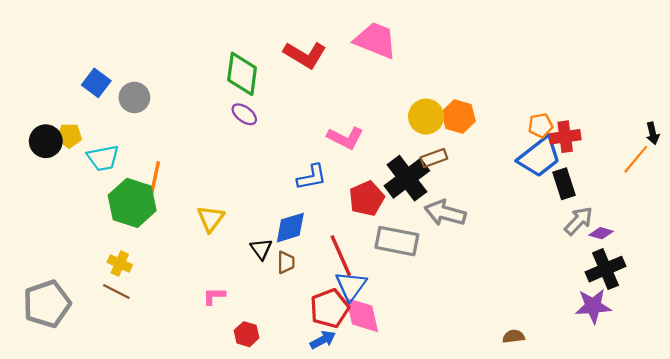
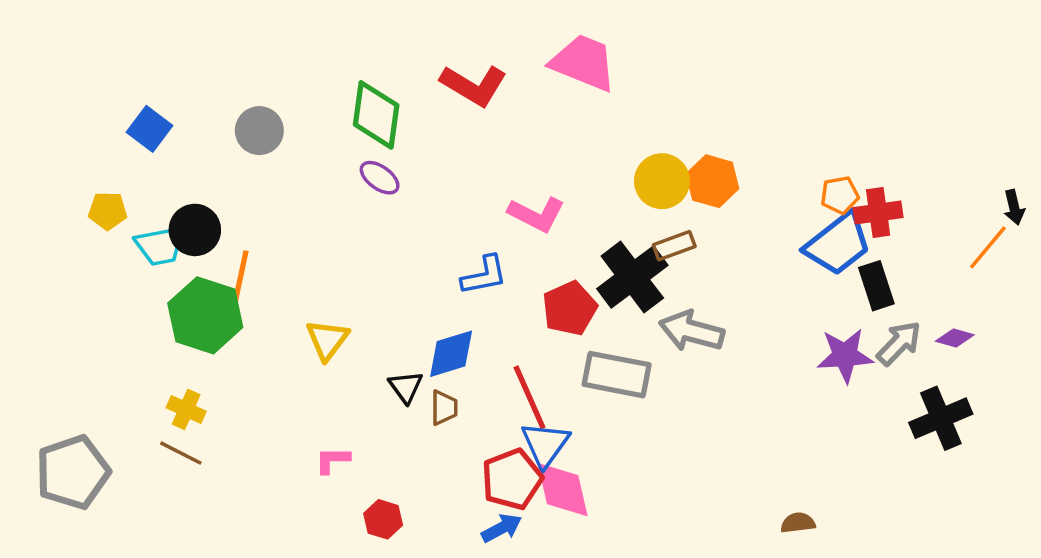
gray circle: (134, 97) -> (259, 131), moved
black circle: (46, 141) -> (195, 230), moved
purple diamond: (601, 233) -> (955, 338), moved
purple star: (593, 306) -> (845, 355), moved

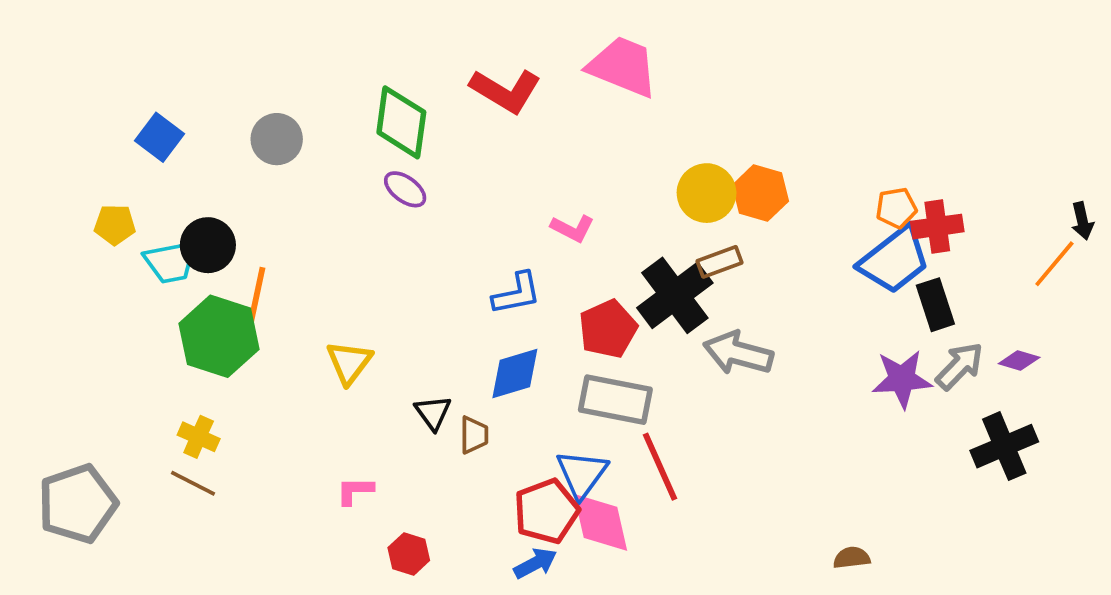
pink L-shape: (536, 214) -> (573, 228), size x0.7
blue diamond: (451, 354) -> (515, 374), moved
gray rectangle: (617, 375) -> (615, 400), moved
red line: (529, 397) -> (660, 467), moved

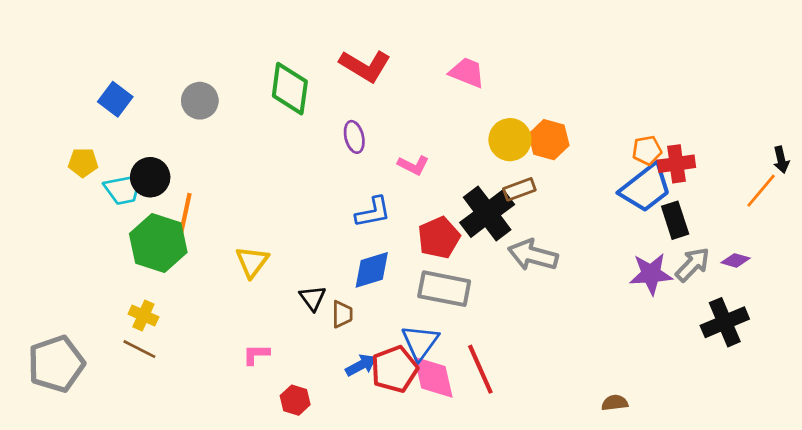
pink trapezoid: (623, 67) -> (467, 72), moved, size x0.7
purple ellipse: (405, 189) -> (354, 137), moved, turned 40
red line: (660, 467) -> (480, 369), moved
blue arrow: (535, 563) -> (361, 365), moved

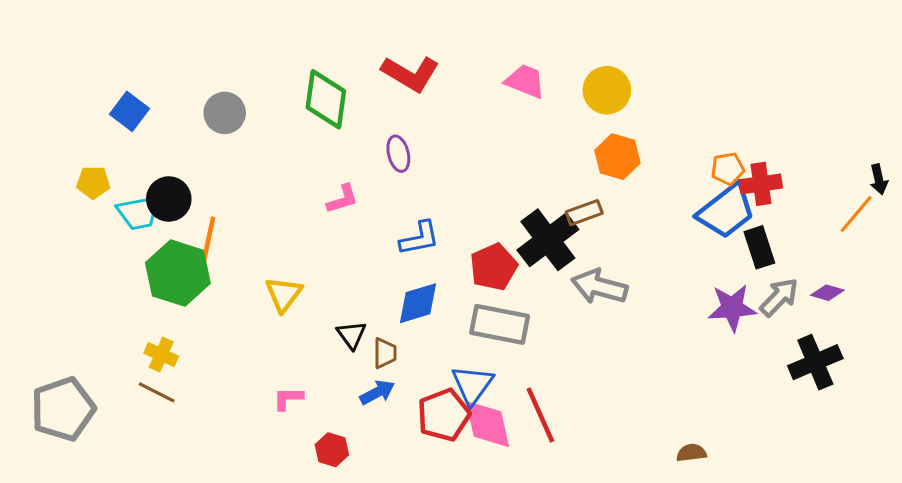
yellow circle: (510, 140) -> (607, 90), moved
pink L-shape: (413, 165) -> (342, 199), moved, turned -44
blue arrow: (361, 365) -> (377, 392), moved

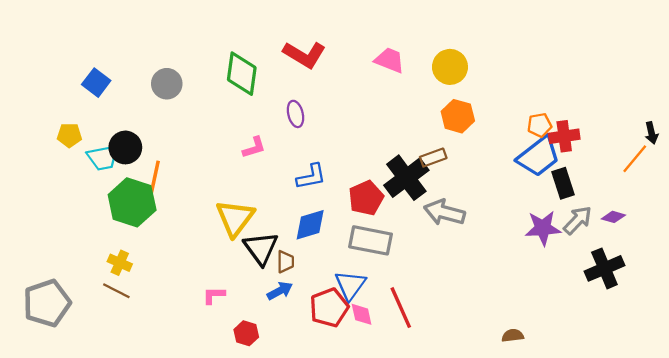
yellow triangle: (284, 294) -> (235, 218), moved, size x1.4
black triangle: (352, 335) -> (261, 248), size x1.6
pink diamond: (487, 424) -> (362, 314), size x0.6

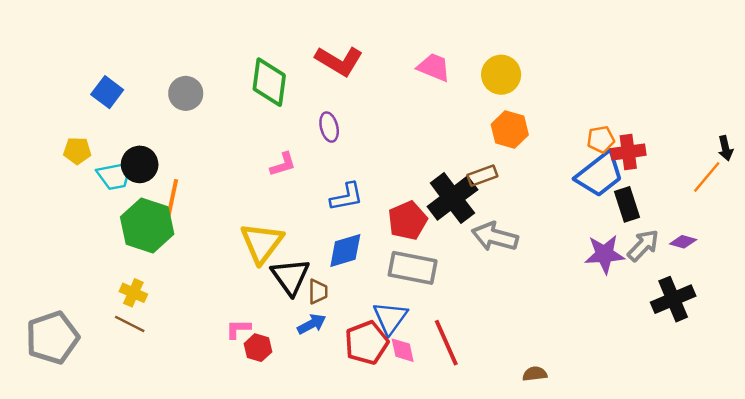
red hexagon: (246, 333) -> (258, 348), moved
brown semicircle: (513, 336) -> (535, 374), moved

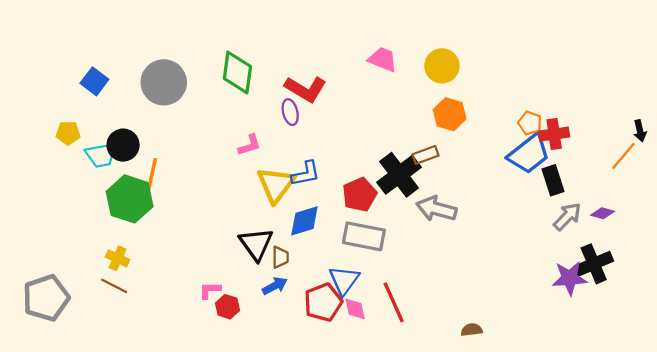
red L-shape: (339, 61) -> (306, 89), moved
gray circle: (186, 93) -> (164, 82), size x1.5
orange pentagon: (601, 139) -> (530, 123), turned 30
yellow triangle: (262, 243) -> (276, 185), moved
purple star: (605, 254) -> (570, 278), moved

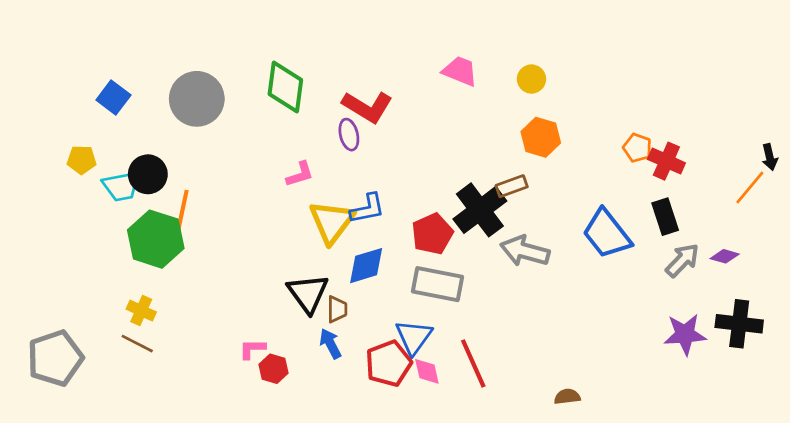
yellow circle: (442, 66) -> (531, 79), size x0.7
red cross: (554, 134) -> (666, 161), turned 32
blue trapezoid: (529, 154) -> (607, 234), moved, turned 90
black cross: (594, 264) -> (739, 324), moved, turned 30
blue arrow: (275, 286) -> (330, 344), turned -90

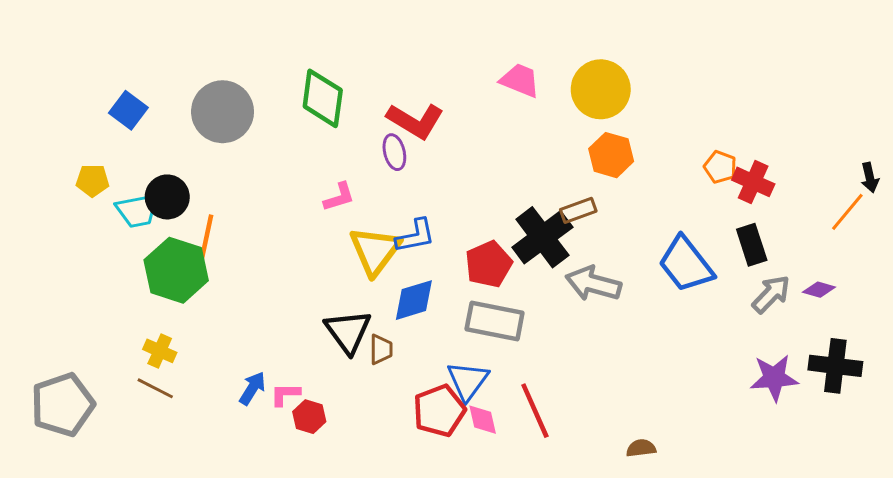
yellow circle: (531, 79) -> (601, 89), size x1.8
blue arrow: (330, 344) -> (252, 388), moved, turned 60

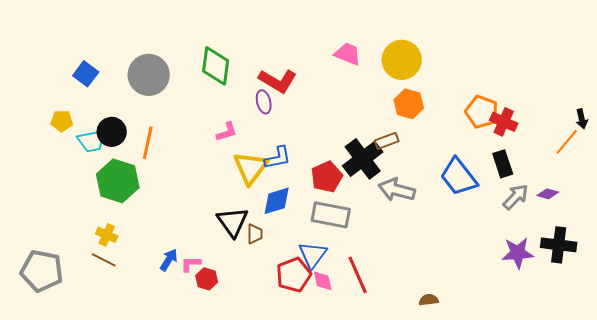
orange pentagon: (720, 167) -> (482, 112), size x1.5
orange line: (206, 239) -> (148, 143), moved
gray pentagon: (63, 405) -> (42, 271), turned 30

